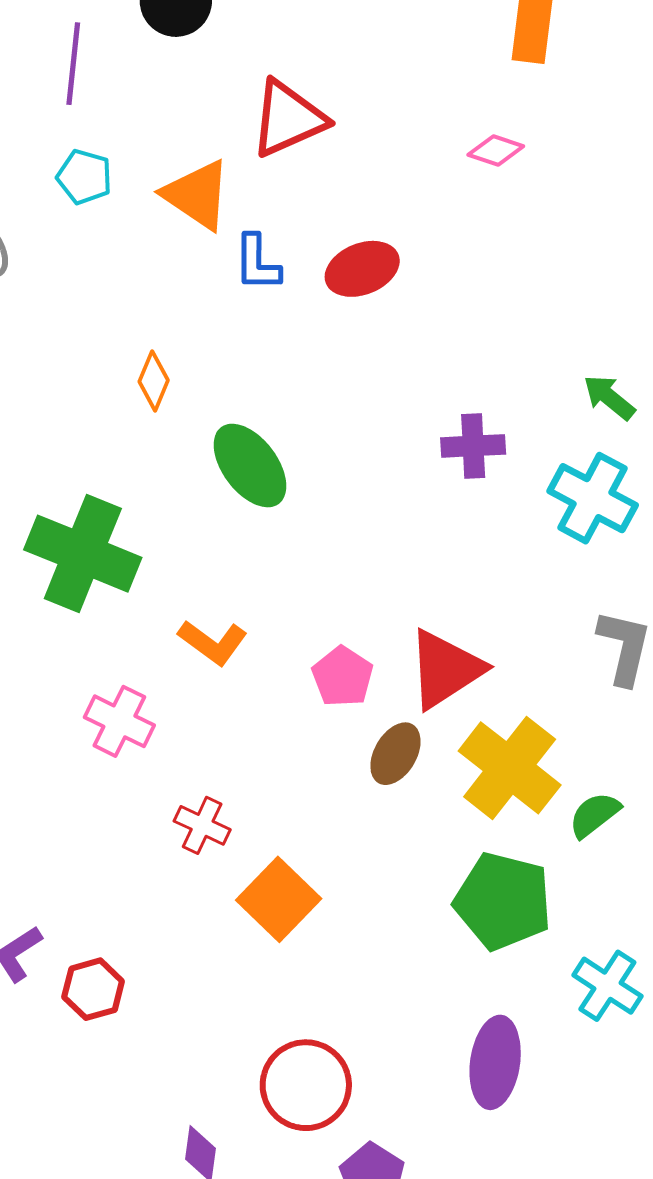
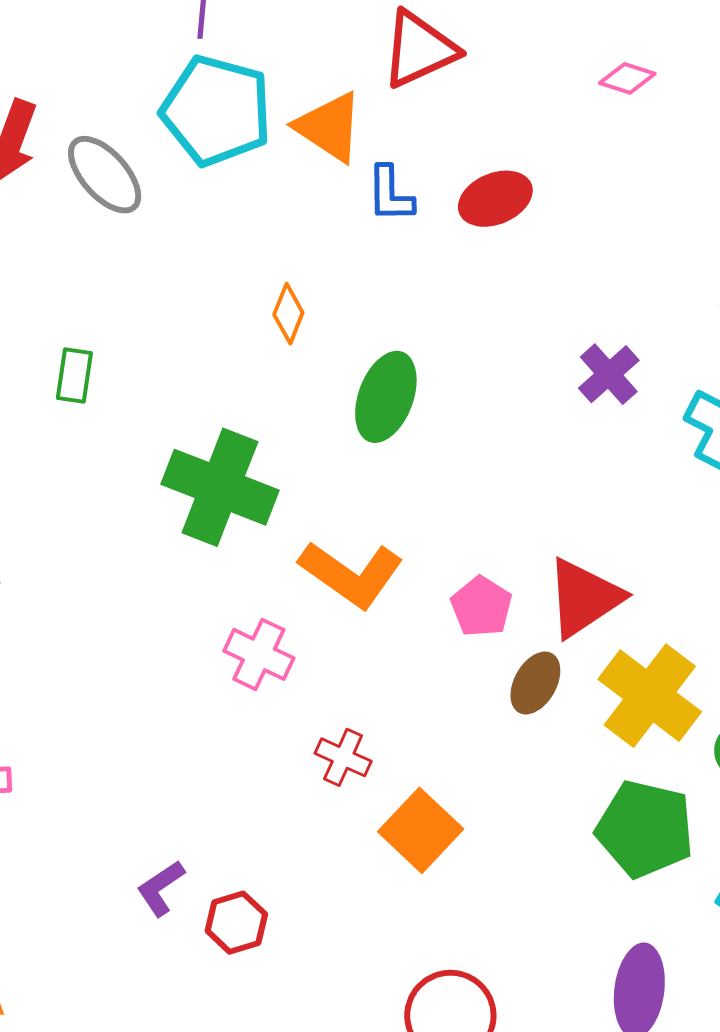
cyan pentagon: (84, 177) -> (216, 111), size x2.0
purple cross: (473, 446) -> (609, 374), turned -38
green ellipse: (250, 466) -> (386, 397), turned 58
orange L-shape: (213, 642) -> (351, 574), size x1.5

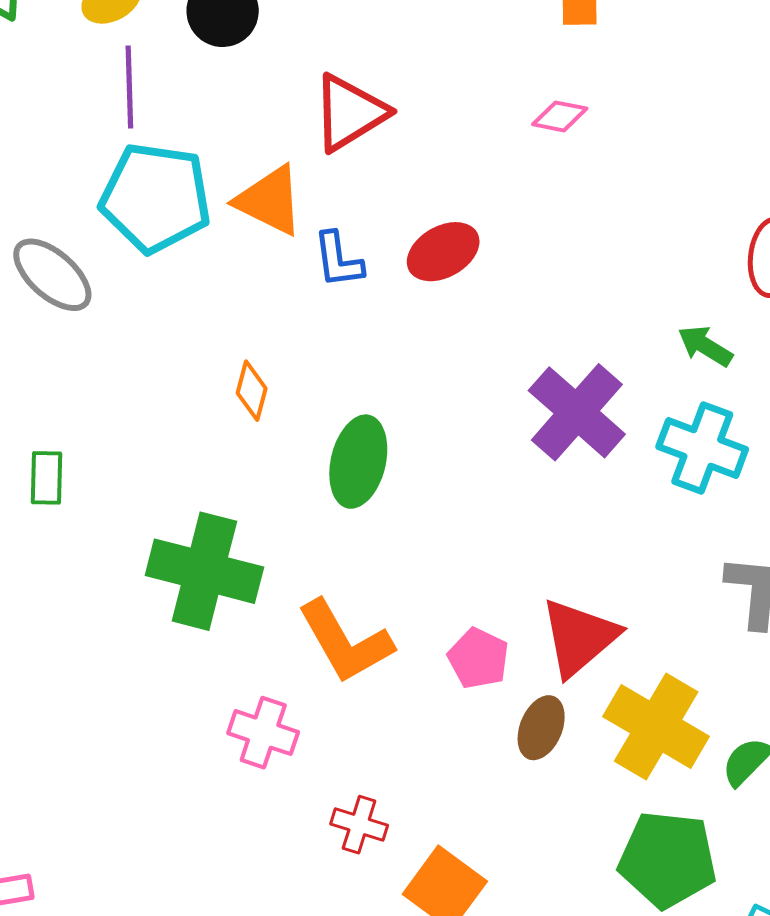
purple cross: (609, 374) -> (577, 412), size x1.6
orange L-shape: (351, 574) -> (345, 642), turned 32

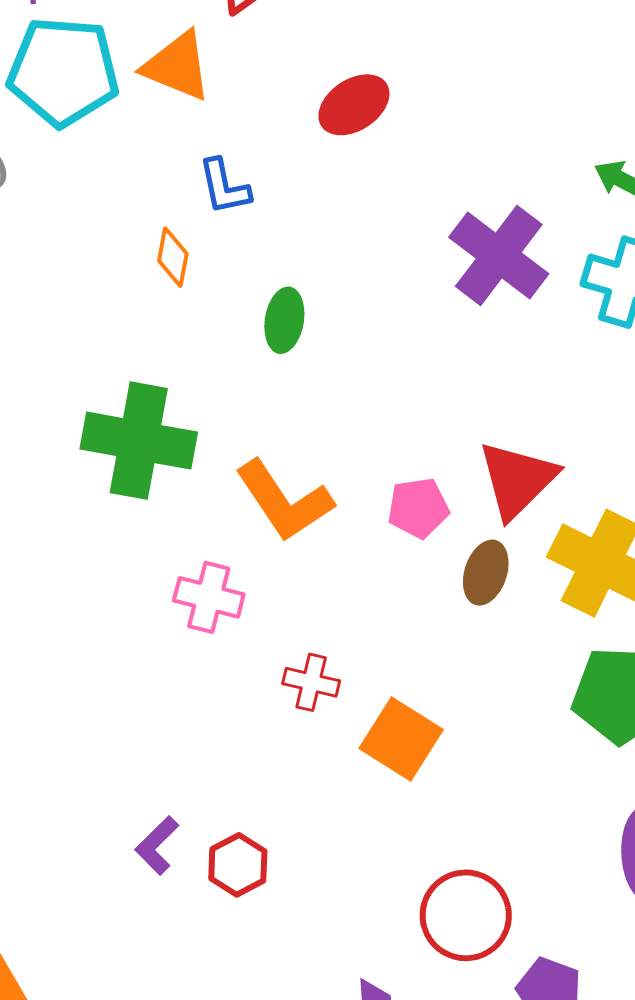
blue L-shape: (338, 260) -> (224, 187), moved
green ellipse: (358, 462) -> (284, 320), size x0.7
pink pentagon: (478, 658) -> (418, 508), turned -30

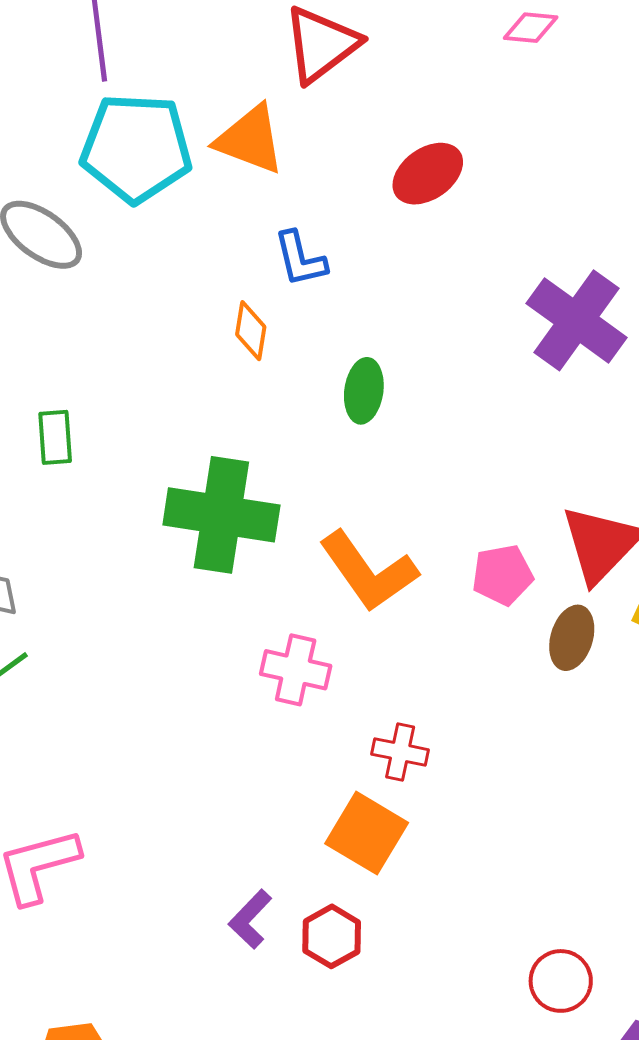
orange square: (401, 739) -> (367, 833), moved
red circle: (466, 915) -> (561, 981), size x0.7

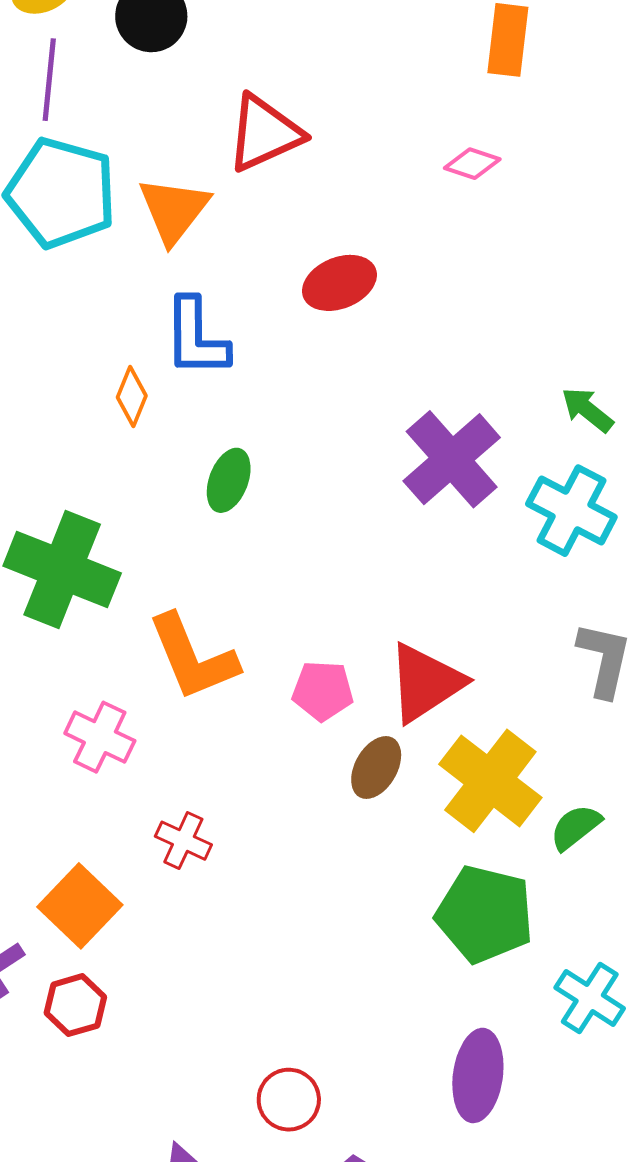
orange triangle: (250, 140) -> (174, 210), turned 34
blue L-shape: (300, 259) -> (196, 338), size x1.4
orange square: (367, 833) -> (80, 906), moved

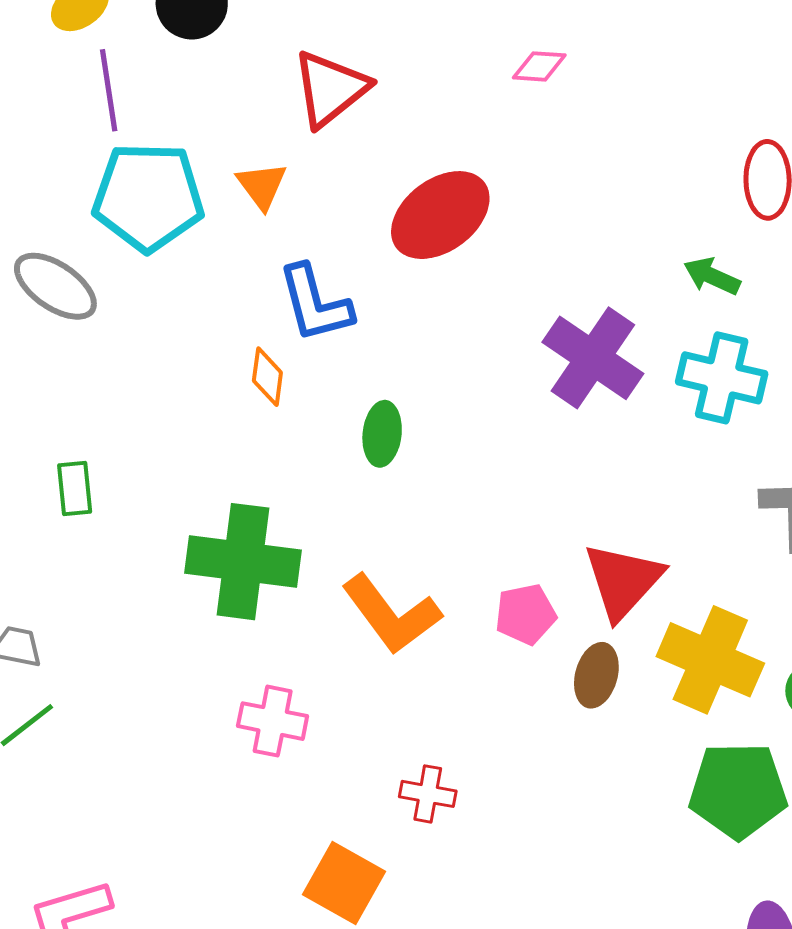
orange triangle: (174, 210) -> (262, 186), size x0.7
red ellipse: (339, 283) -> (440, 215), size x1.4
pink cross: (100, 737) -> (273, 721), moved

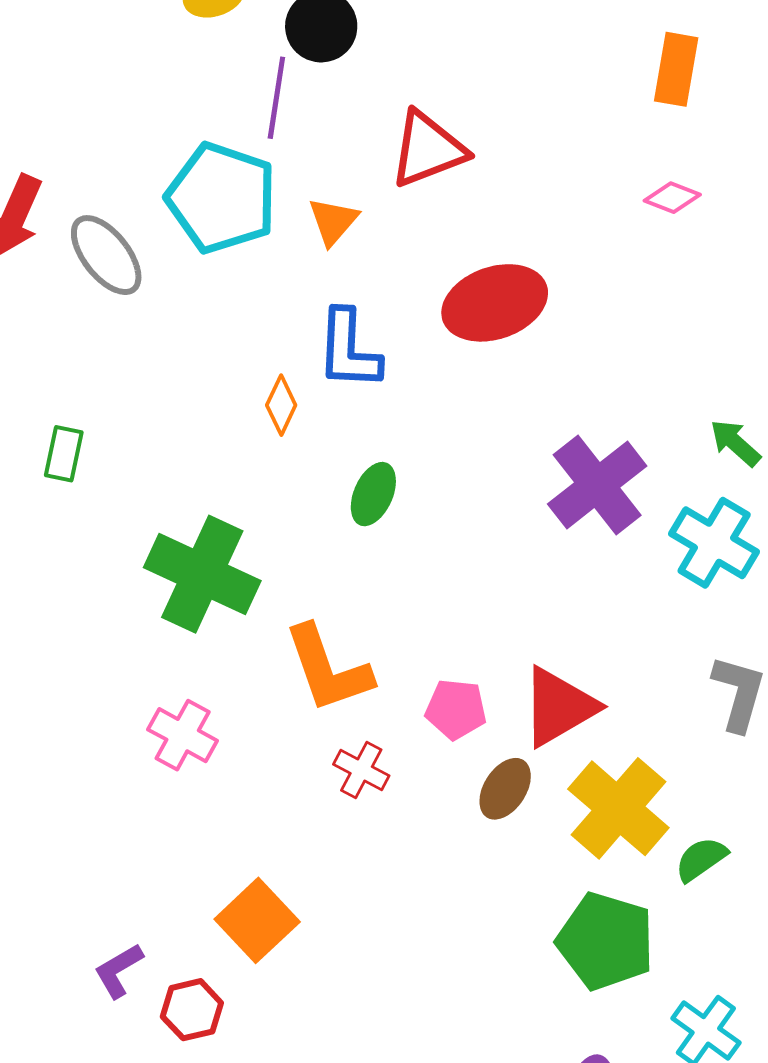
pink diamond: (539, 66) -> (672, 198), moved
purple line: (109, 90) -> (276, 98), moved
red cross: (428, 794) -> (361, 770), moved
orange square: (344, 883) -> (257, 920), moved

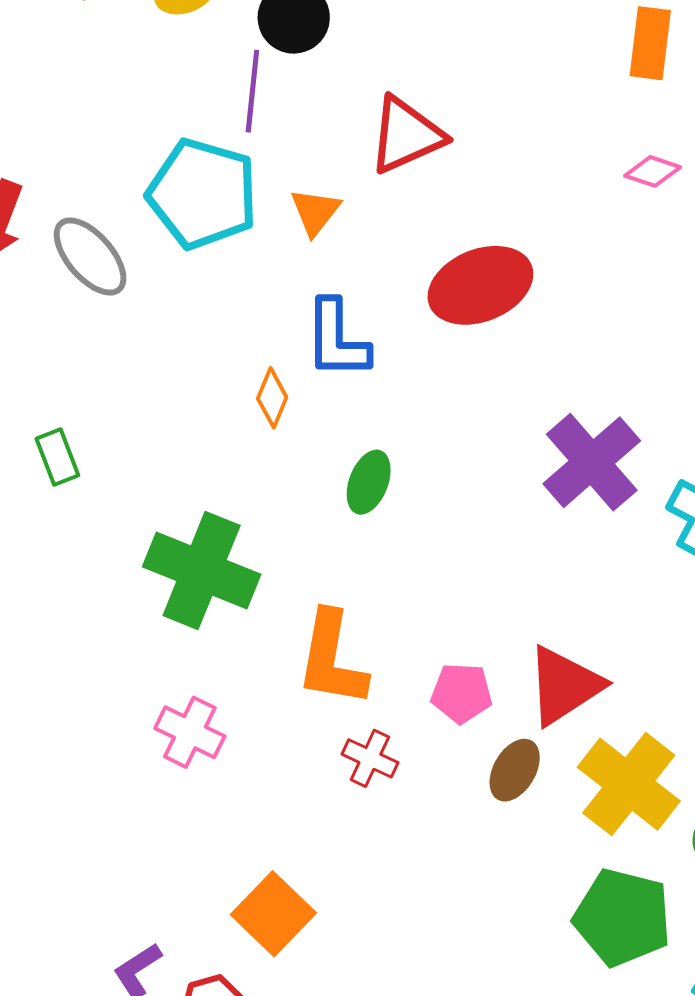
green rectangle: (64, 454) -> (57, 457), turned -30
orange L-shape: (328, 669) -> (332, 659), turned 32

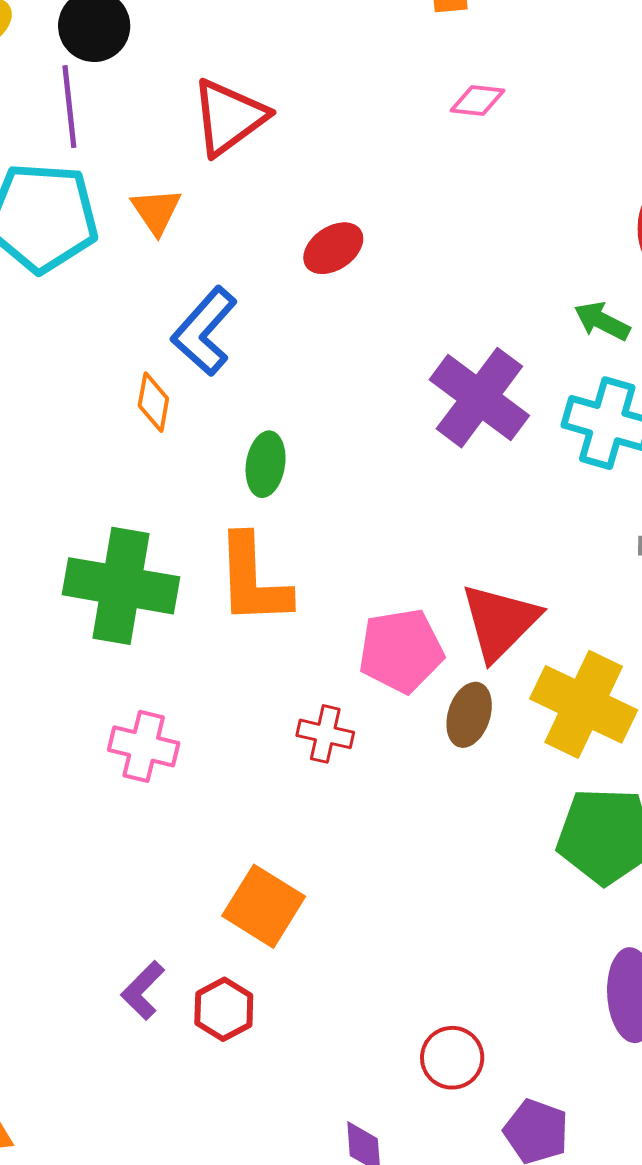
red ellipse: (480, 285) -> (333, 248), size x0.6
blue L-shape: (337, 339) -> (204, 331), turned 54
orange L-shape: (332, 659) -> (253, 580), moved
pink pentagon: (462, 693) -> (401, 651), size x1.4

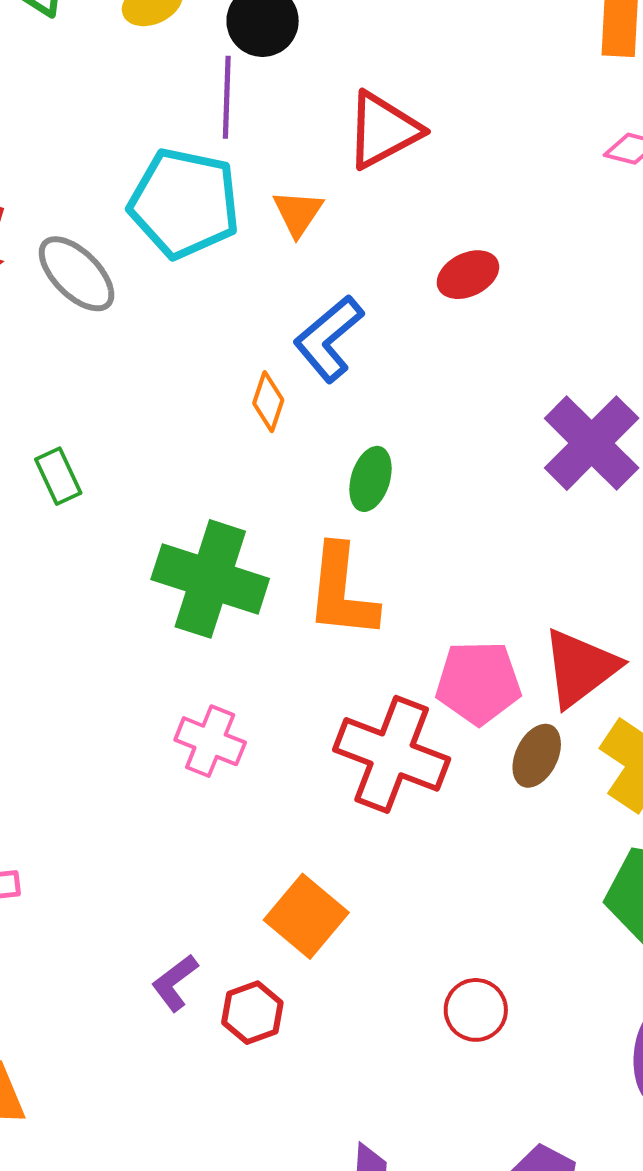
red cross: (325, 734) -> (392, 754), size x2.0
red circle: (452, 1058) -> (476, 1010), moved

